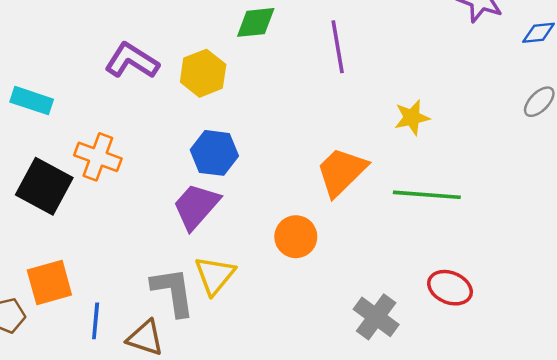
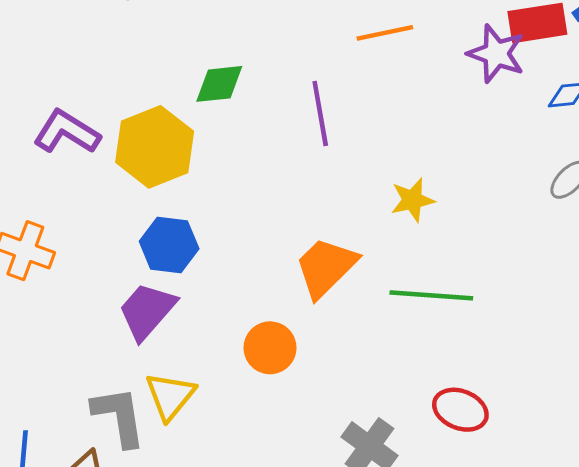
yellow hexagon: (203, 73) -> (155, 147), size x1.4

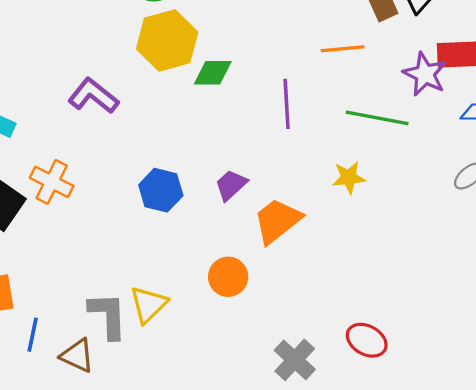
yellow hexagon: (155, 147) -> (167, 40), moved
green line: (431, 295) -> (377, 118), moved
purple trapezoid: (147, 311) -> (231, 185), moved, size x0.7

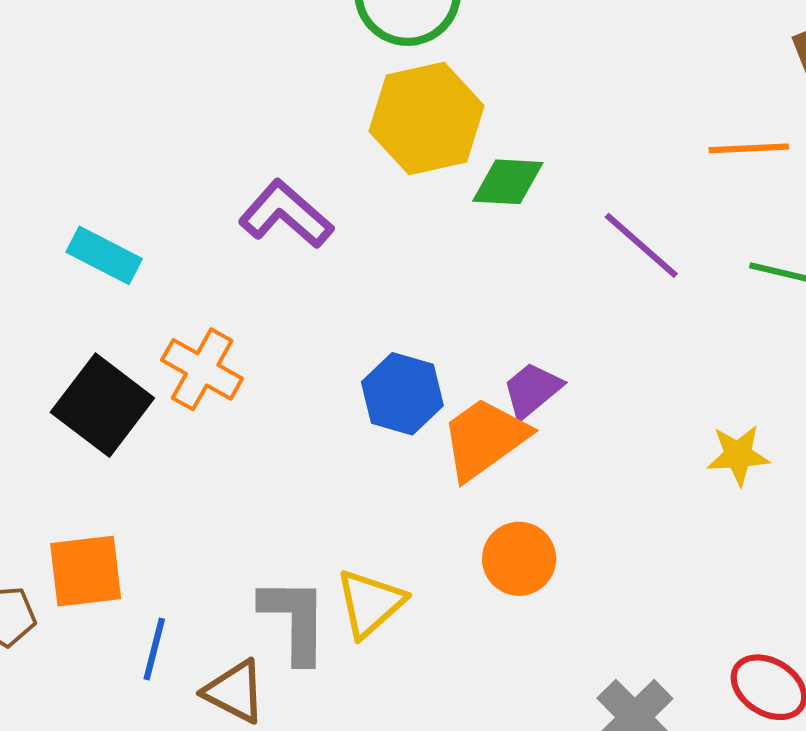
purple line: (287, 104) -> (641, 245), turned -48
yellow star: (349, 177) -> (738, 455), moved
orange trapezoid: (277, 221) -> (485, 439), moved

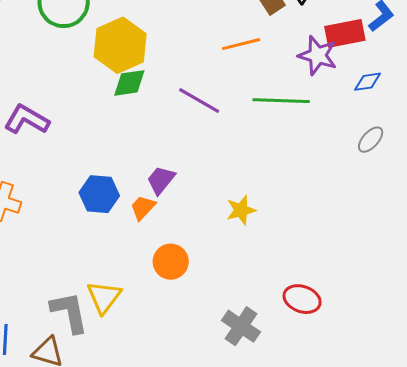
yellow hexagon: (427, 119) -> (120, 45), moved
orange trapezoid: (485, 439) -> (143, 208), size x0.6
yellow star: (738, 455) -> (241, 210), moved

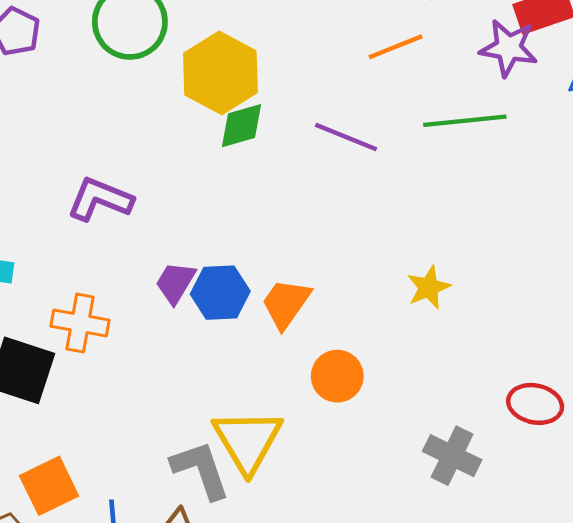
purple trapezoid: (161, 180) -> (175, 283), moved
orange trapezoid: (143, 208) -> (286, 303), size x1.4
yellow triangle: (104, 297) -> (248, 441), size x1.4

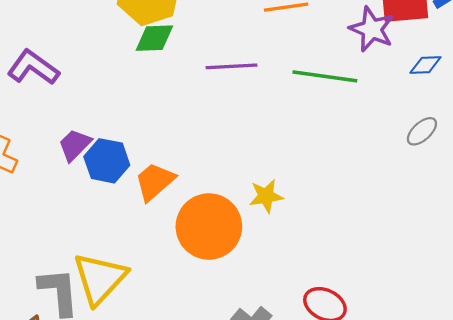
purple line: (346, 137) -> (232, 66), turned -39
orange circle: (337, 376) -> (209, 226), moved, size x1.6

